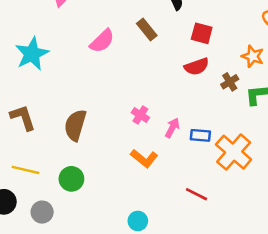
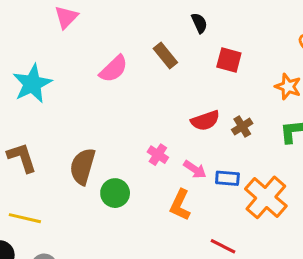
red semicircle: (197, 67) -> (205, 121), moved
brown cross: (230, 82) -> (242, 126), moved
pink arrow: (172, 128) -> (195, 169), turned 96
orange L-shape: (144, 158) -> (180, 205), moved, turned 76
green circle: (71, 179) -> (115, 193), moved

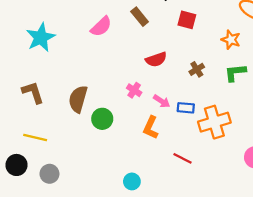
red semicircle: (205, 121) -> (156, 59), moved
orange cross: (266, 197) -> (214, 122), turned 32

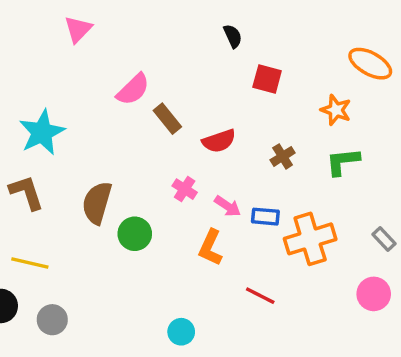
brown rectangle: (140, 17) -> (167, 119), moved
cyan star: (41, 37) -> (42, 132), moved

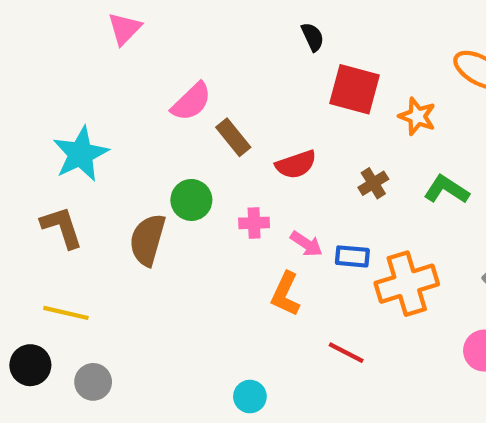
red square: (267, 79) -> (354, 89), size x1.4
orange star: (336, 110) -> (417, 116), moved
green L-shape: (343, 162) -> (446, 190), turned 39
pink cross: (185, 189) -> (254, 223), turned -35
green circle: (135, 234) -> (191, 200), moved

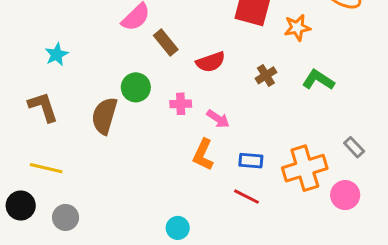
orange star: (417, 116) -> (297, 28), turned -30
cyan star: (81, 154) -> (57, 54), size x0.6
blue rectangle: (352, 256) -> (251, 161), moved
orange cross: (407, 284) -> (305, 168), moved

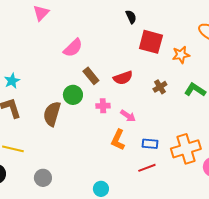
brown rectangle: (166, 43) -> (91, 76), moved
cyan star: (57, 54) -> (12, 81), moved
red line: (246, 197) -> (147, 168), turned -48
gray circle: (66, 217) -> (43, 178), moved

